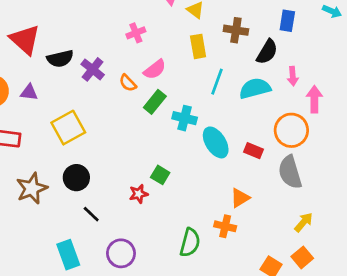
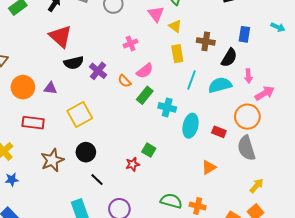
red triangle: (25, 40) -> (60, 36), moved
pink arrow: (314, 99) -> (265, 93), turned 60
cyan ellipse: (216, 142) -> (190, 126), turned 45
orange cross: (225, 226) -> (198, 206), moved
green semicircle: (190, 243) -> (171, 201), turned -90

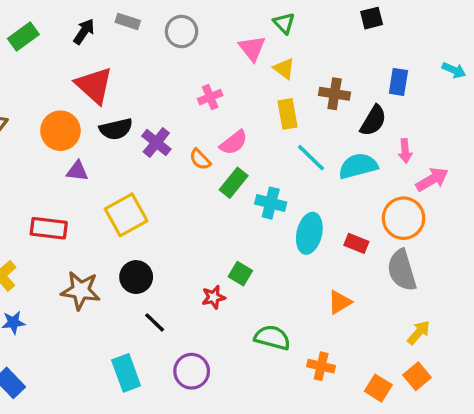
cyan line: (192, 80) -> (311, 158), turned -66
orange circle: (23, 87) -> (60, 131), moved
brown star: (52, 160) -> (81, 290), turned 30
green semicircle: (171, 201) -> (272, 338), moved

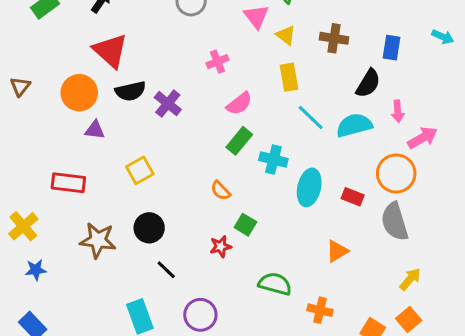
brown cross: (335, 94) -> (334, 38), moved
orange semicircle: (200, 159) -> (221, 191), moved
yellow square: (126, 215) -> (140, 170), size x0.7

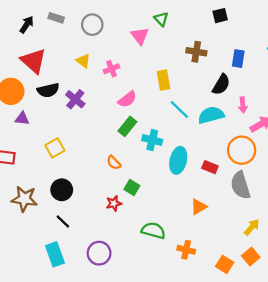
yellow triangle: (286, 35) -> (83, 61), moved
black line: (166, 270) -> (63, 221), moved

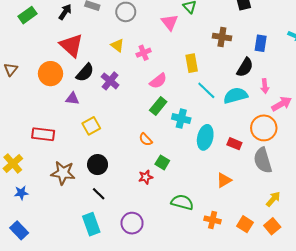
black semicircle: (48, 90) -> (85, 73), turned -36
purple triangle: (22, 119) -> (72, 99), moved
orange square: (225, 264) -> (245, 224), moved

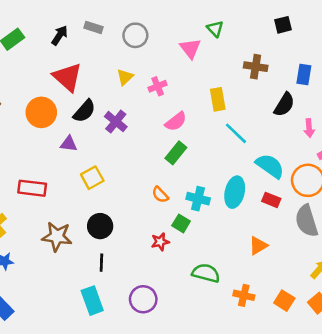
yellow triangle: (117, 45) -> (125, 77), turned 40
cyan semicircle: (236, 96) -> (270, 166), moved, turned 50
cyan cross: (181, 119) -> (198, 199), moved
black line: (99, 194) -> (101, 263), turned 48

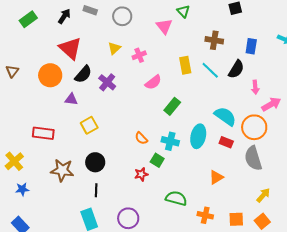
cyan line: (236, 133) -> (210, 70), moved
green rectangle: (176, 153) -> (172, 106), moved
orange square: (284, 301) -> (236, 219), turned -35

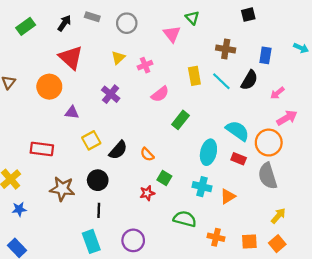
black semicircle: (83, 74) -> (118, 150), moved
pink arrow: (255, 87) -> (277, 93), moved, turned 56
cyan cross: (170, 141) -> (202, 187), moved

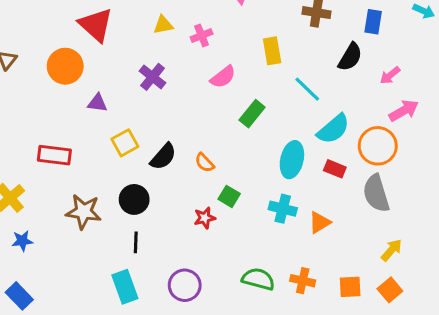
yellow triangle: (118, 58) -> (163, 25), turned 32
cyan line: (221, 81) -> (307, 89), moved
cyan semicircle: (237, 131) -> (333, 129), turned 105
green semicircle: (185, 219) -> (258, 279), moved

